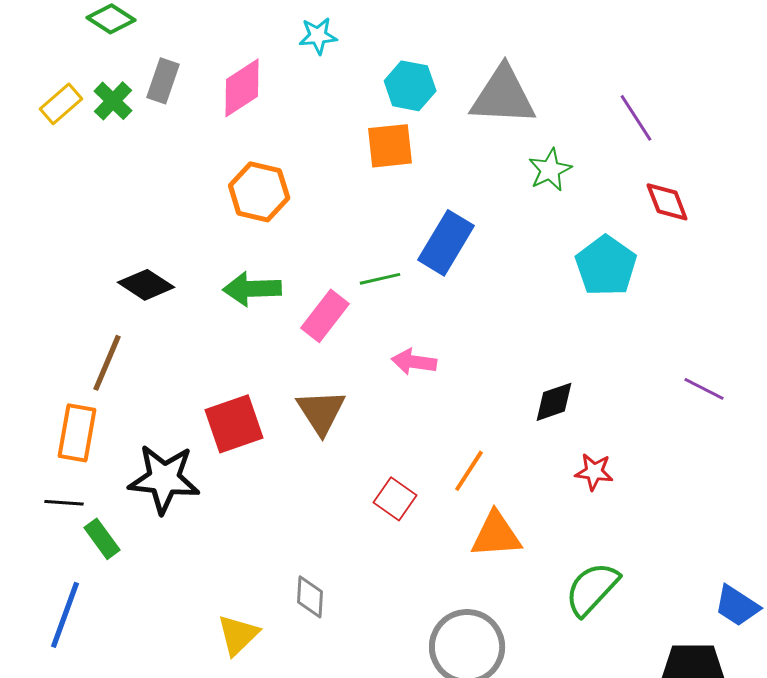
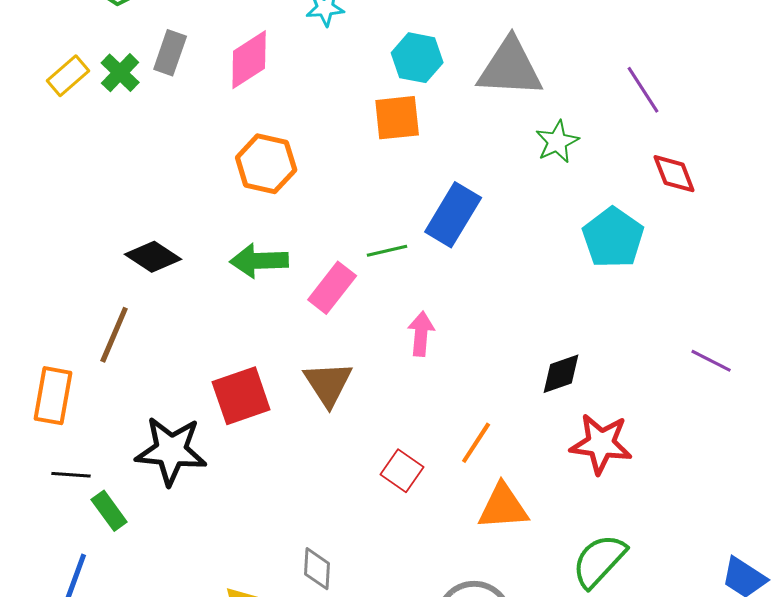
pink arrow: (414, 362) -> (421, 334), turned 87
orange rectangle: (77, 433) -> (53, 396), moved
red star: (594, 472) -> (601, 444), size x1.6

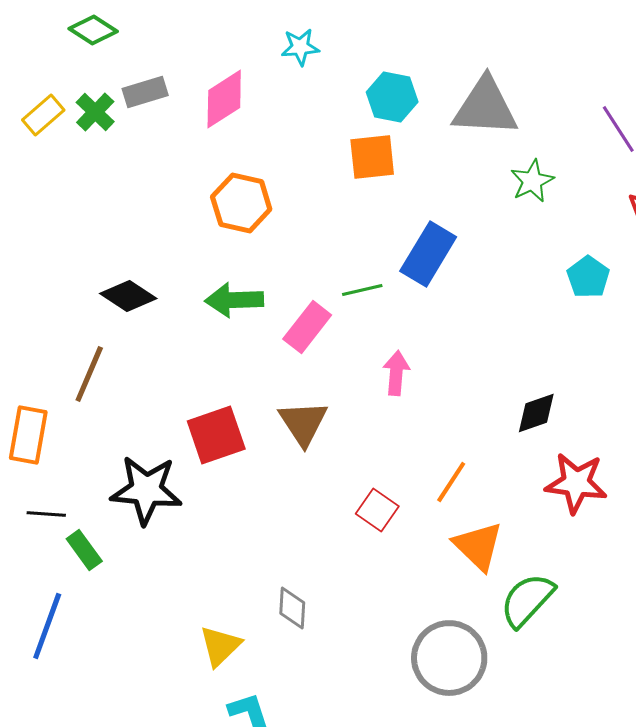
gray rectangle: (170, 53) -> (145, 92), turned 54
cyan pentagon: (613, 238) -> (588, 277), size x0.7
orange triangle: (503, 507) -> (478, 546), turned 48
green semicircle: (599, 561) -> (527, 600), moved

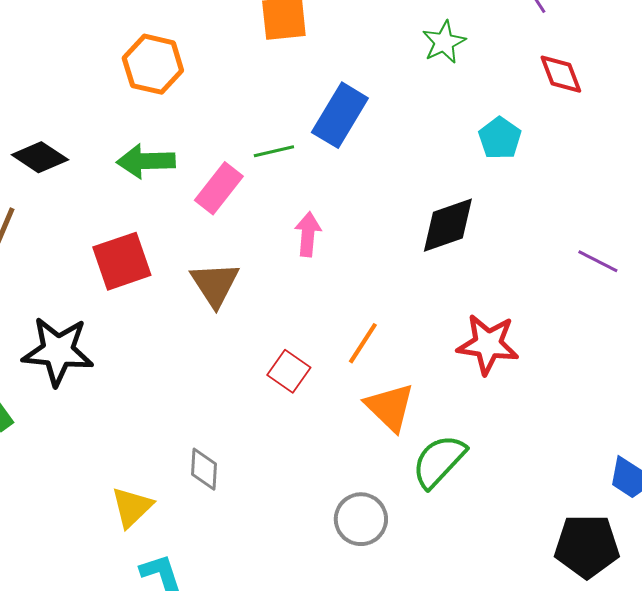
black diamond: (536, 413) -> (448, 225), moved, size x1.4
red square: (216, 435) -> (122, 261), moved
gray circle: (449, 658) -> (361, 519), size x0.7

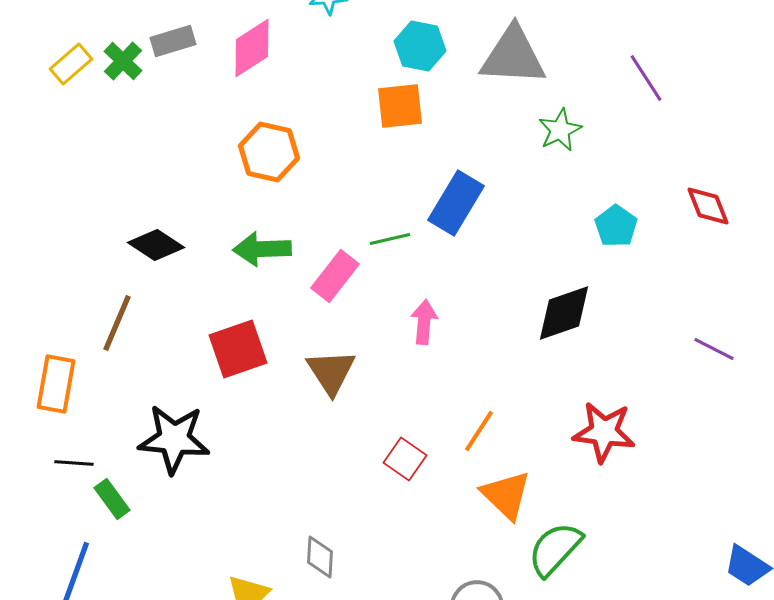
red diamond: (561, 74) -> (708, 206), moved

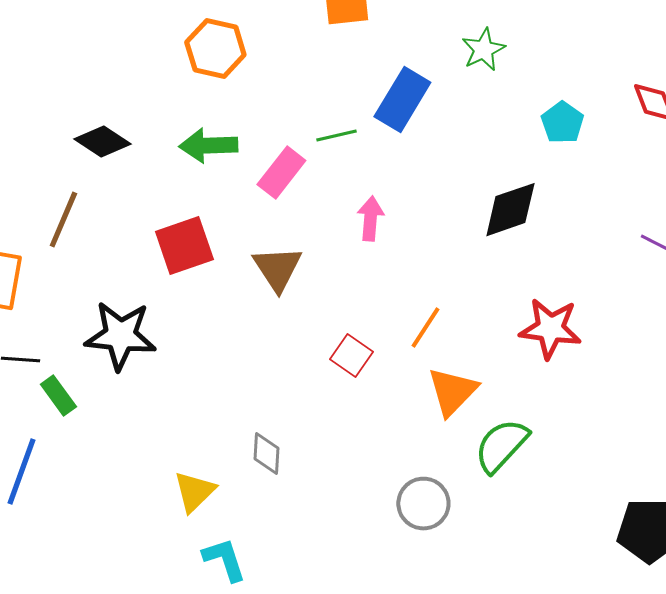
green star: (560, 130) -> (483, 50), moved
orange triangle: (506, 495) -> (452, 392), turned 30

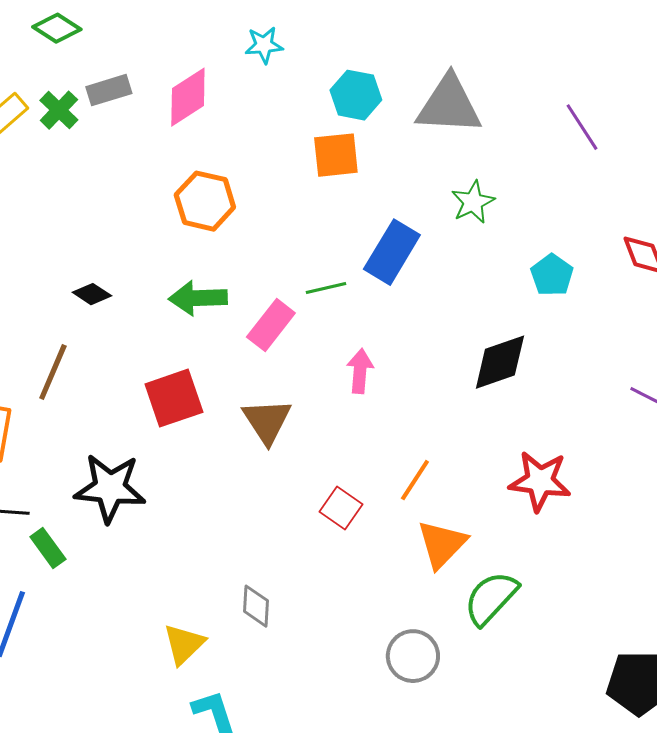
black diamond: (102, 142) -> (92, 294), size x0.7

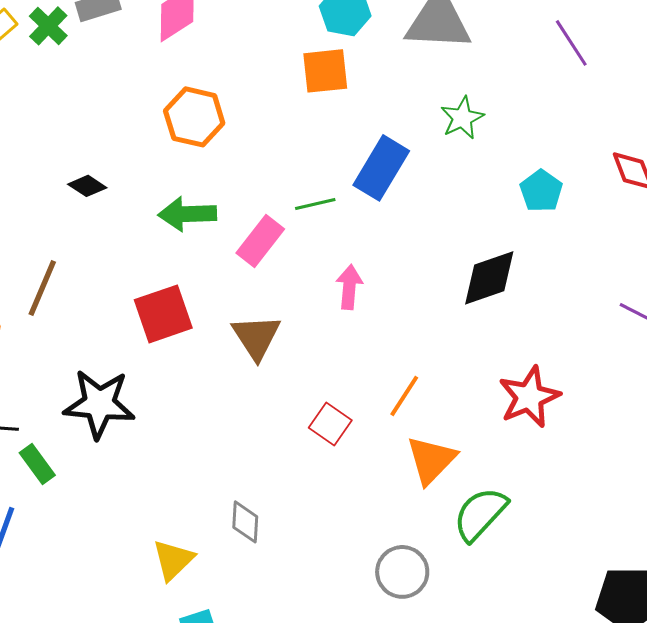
black diamond: (92, 294) -> (87, 186), moved
red star: (540, 481) -> (529, 397), turned -30

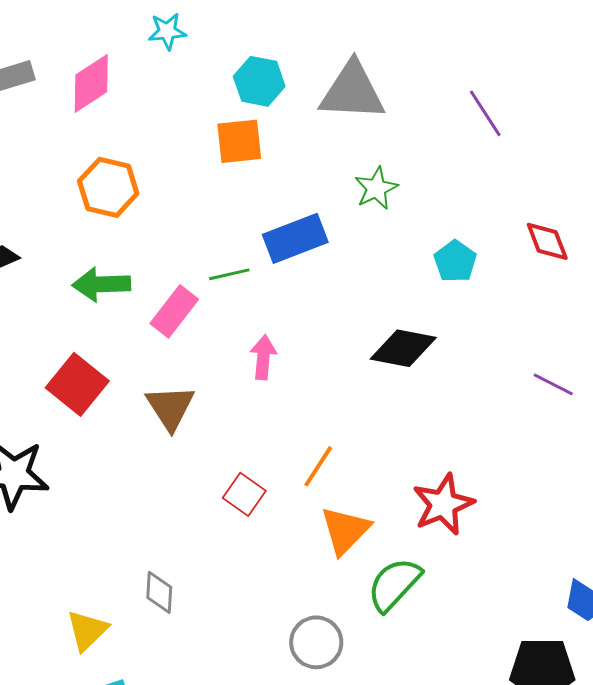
blue rectangle: (381, 168) -> (295, 238), turned 38
black diamond: (489, 278) -> (403, 348), turned 30
red square: (163, 314) -> (77, 384), turned -32
red star: (529, 397) -> (443, 504), moved

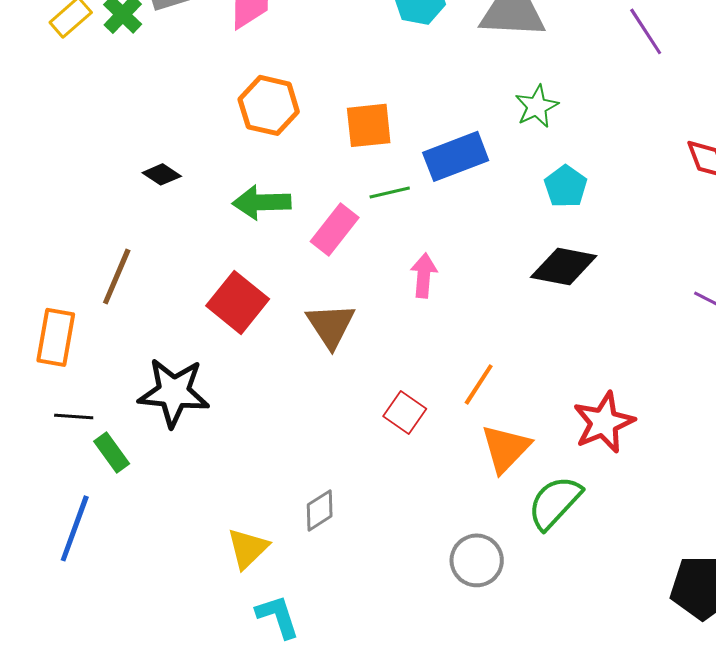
orange square: (239, 141) -> (369, 125), moved
cyan pentagon: (455, 261) -> (566, 186), moved
gray diamond: (159, 592) -> (320, 510), turned 54

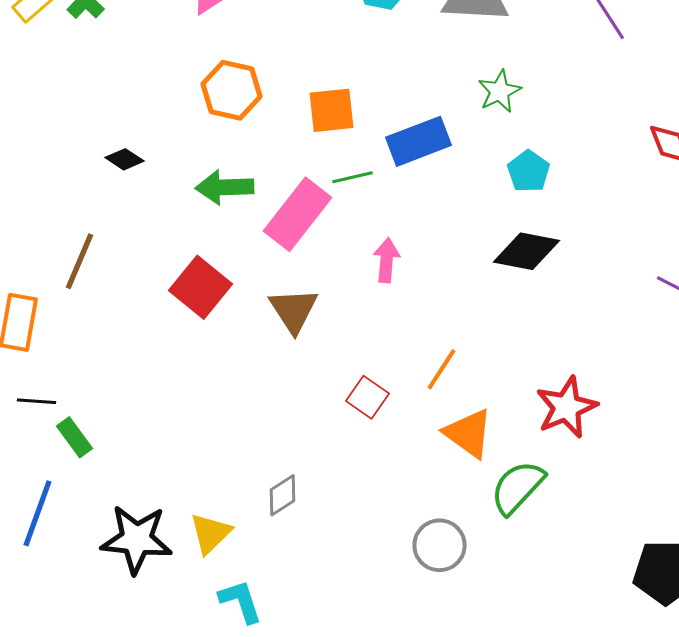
pink rectangle: (335, 229) -> (298, 214), size x1.4
black star: (174, 392) -> (136, 539), moved
orange triangle: (506, 448) -> (468, 433), turned -38

